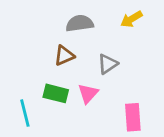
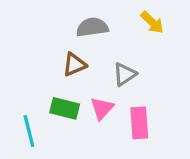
yellow arrow: (131, 19) -> (152, 22), turned -105
pink rectangle: (133, 117) -> (139, 123), moved

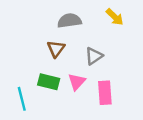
brown triangle: (74, 65) -> (56, 49), turned -30

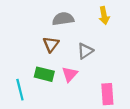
yellow arrow: (115, 17) -> (104, 16), turned 35
pink rectangle: (105, 93) -> (107, 94), moved

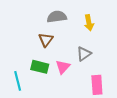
yellow arrow: (104, 16) -> (89, 23), moved
gray triangle: (85, 51) -> (84, 54), moved

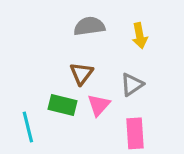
brown triangle: (46, 40) -> (81, 74), moved
pink rectangle: (97, 85) -> (135, 133), moved

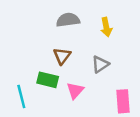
pink triangle: (99, 105) -> (75, 91), moved
pink rectangle: (135, 133) -> (123, 101), moved

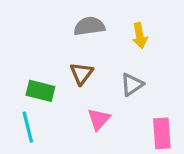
green rectangle: (48, 80) -> (40, 91), moved

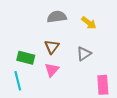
yellow arrow: (140, 36) -> (89, 23), turned -42
pink triangle: (99, 119) -> (52, 70), moved

